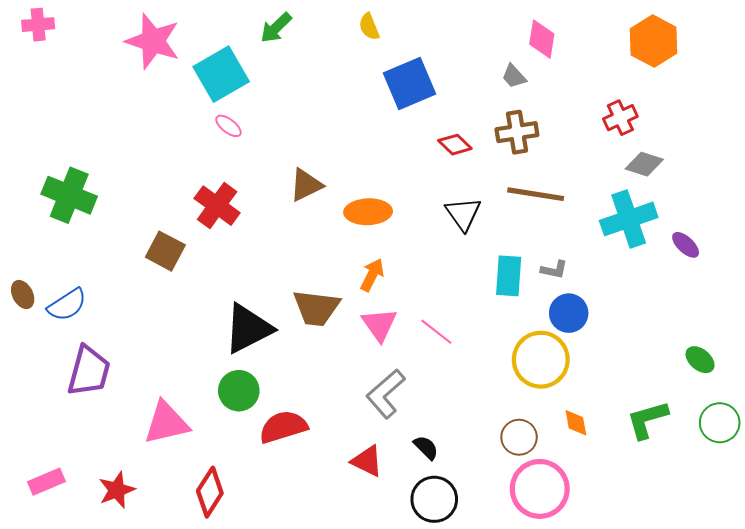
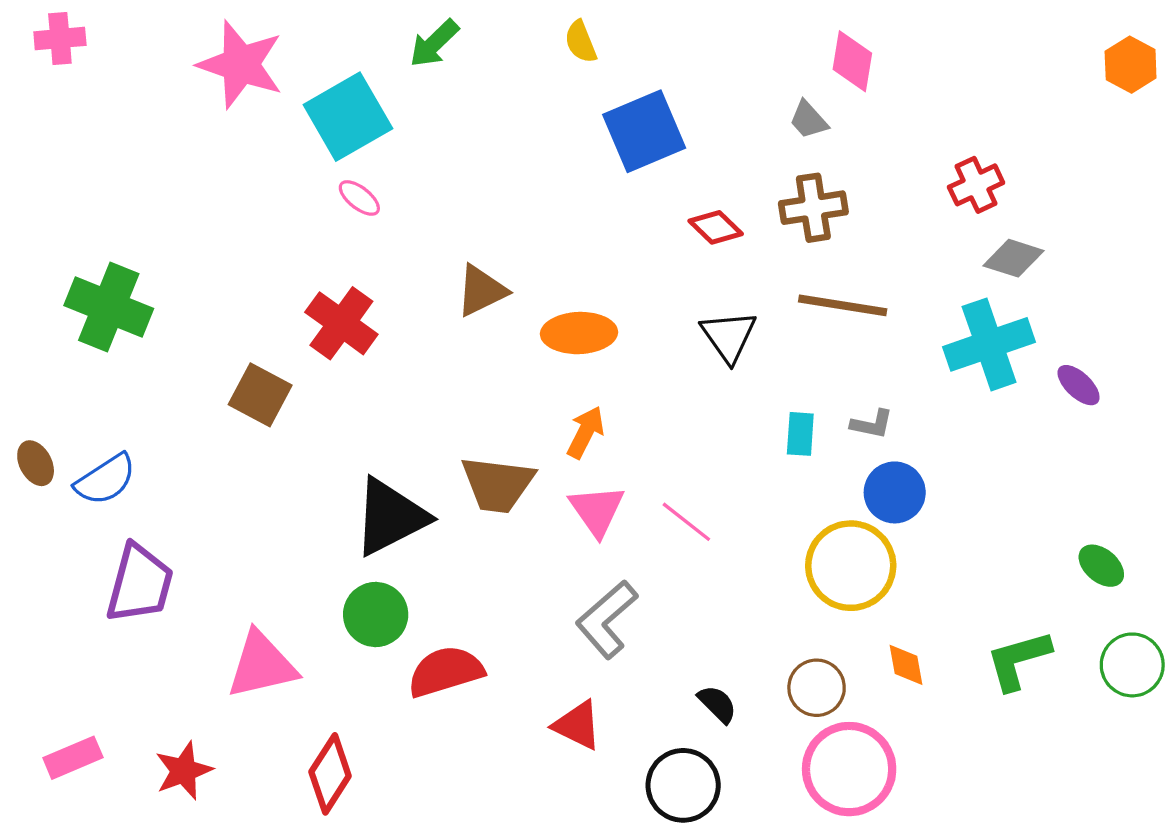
orange hexagon: (653, 41) -> (1131, 65), moved, size x0.7
cyan rectangle: (509, 276) -> (800, 434), size x0.7
black semicircle: (426, 448) -> (717, 704), moved

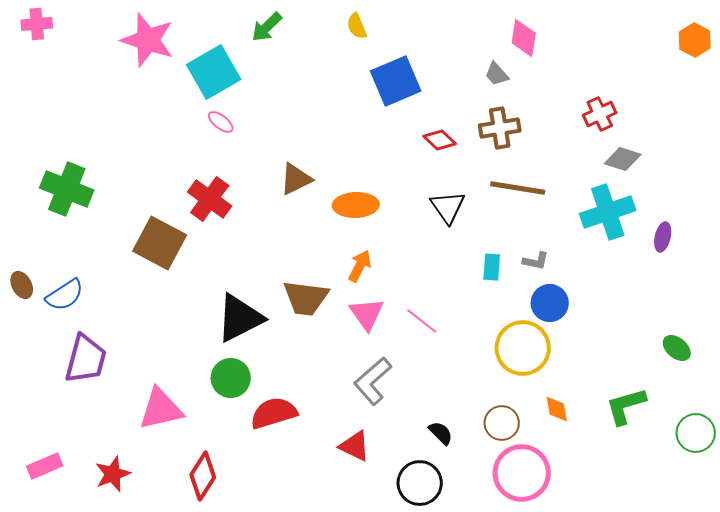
purple ellipse: (1079, 385) -> (663, 237), turned 60
brown square: (260, 395) -> (160, 243), size x1.4
green circle: (1132, 665) -> (696, 433), moved

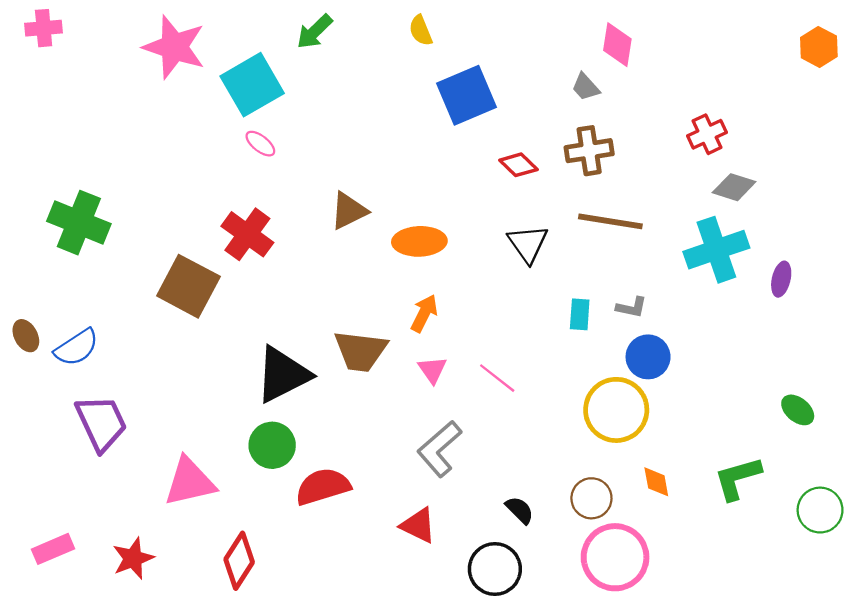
pink triangle: (367, 314) -> (432, 370), size x0.7
purple trapezoid: (86, 359) -> (101, 423), turned -40

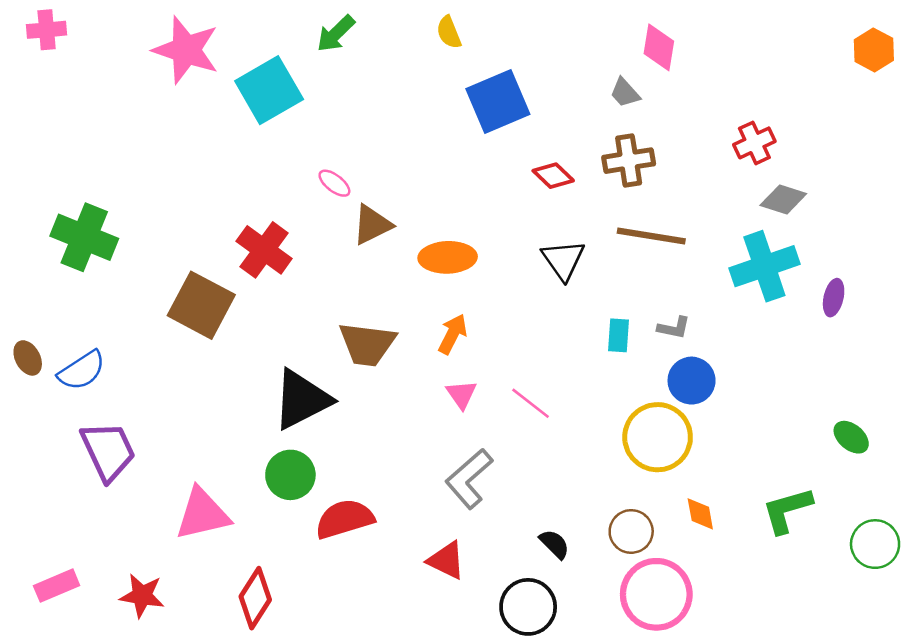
pink ellipse: (260, 144) -> (334, 183), moved
brown trapezoid: (361, 351) -> (367, 344), moved
red star: (133, 558) -> (142, 596), turned 30

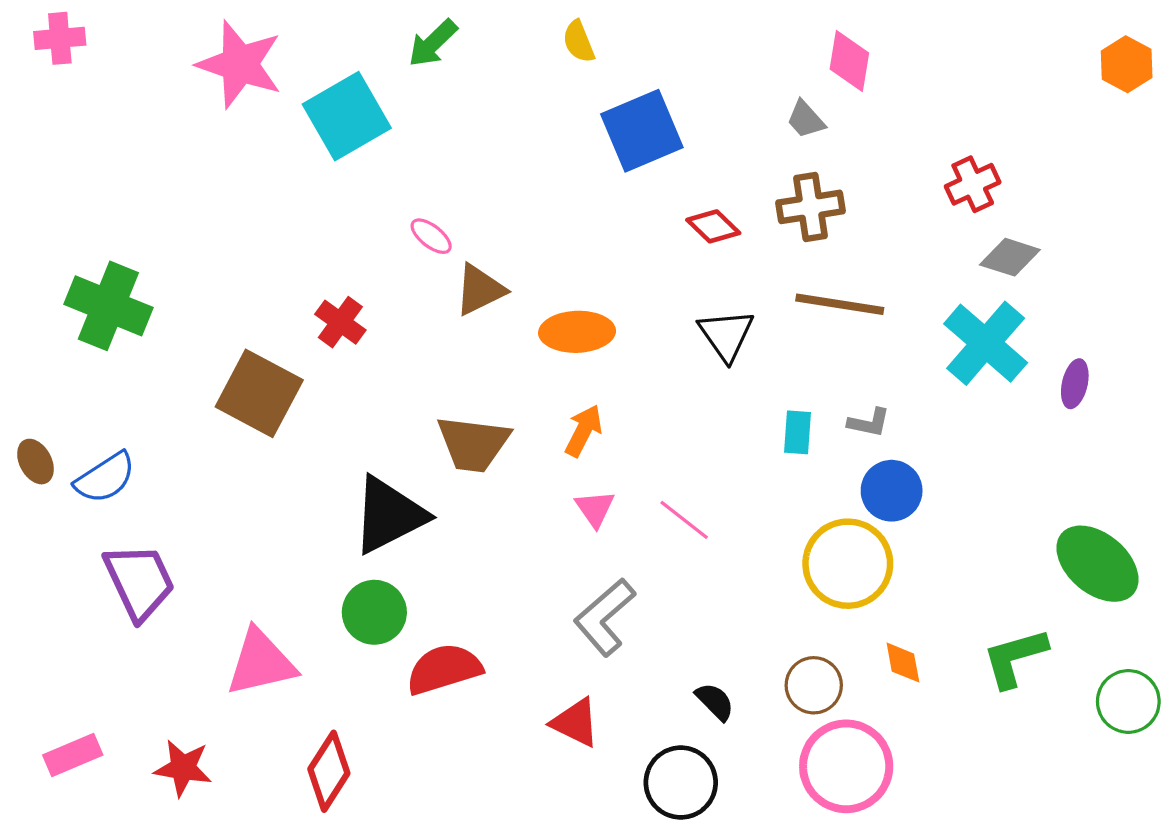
red cross: (264, 250) -> (340, 322), size x0.7
cyan cross: (764, 266) -> (986, 343), turned -30
green ellipse: (851, 437) -> (1097, 564), size x1.8

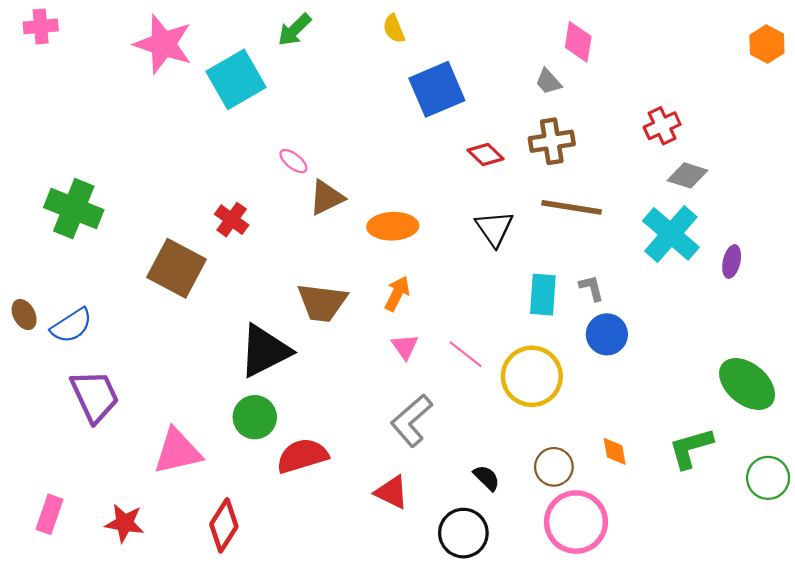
gray L-shape: (869, 423) -> (591, 288), turned -116
cyan rectangle: (798, 432) -> (543, 295), size x1.4
yellow circle: (848, 564) -> (532, 376), moved
pink rectangle: (73, 755) -> (49, 514), turned -48

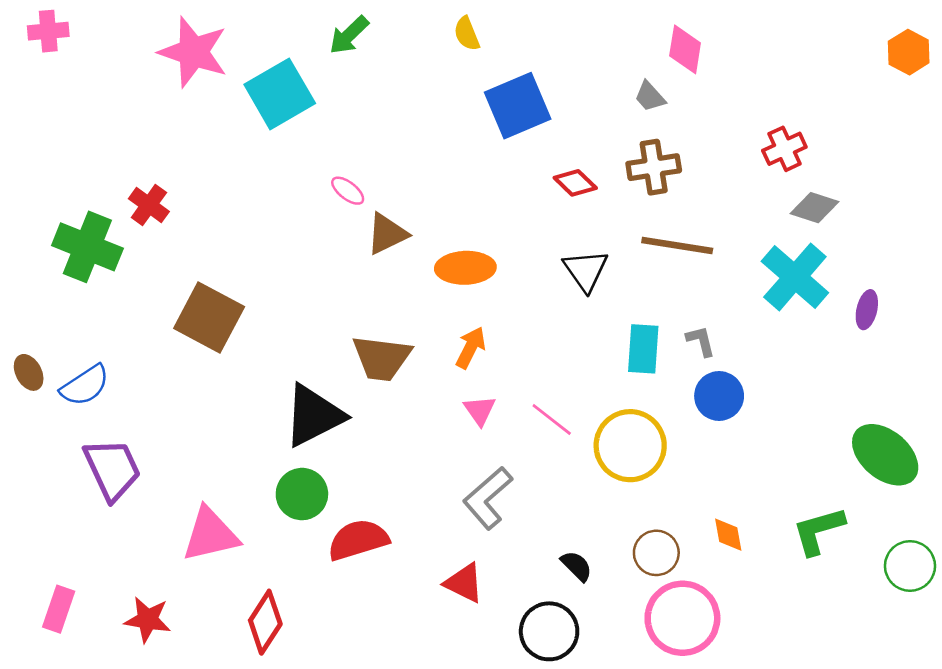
red cross: (232, 220) -> (149, 205), moved

